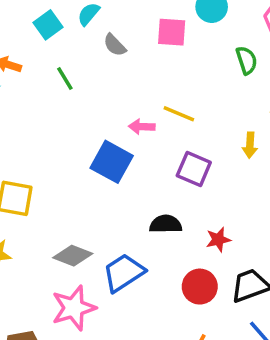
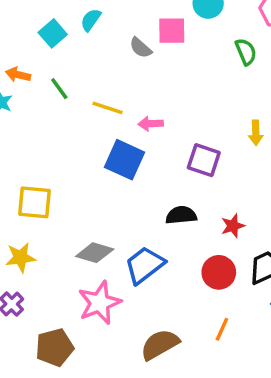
gray semicircle: (115, 45) -> (141, 48), moved
green line: (65, 79) -> (59, 89), moved
yellow line: (179, 114) -> (108, 108), moved

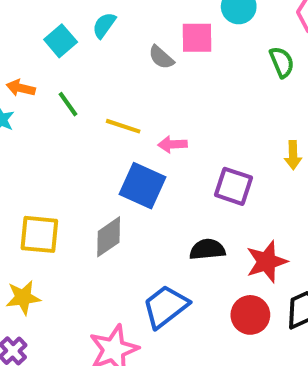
red star: (233, 226) -> (267, 262), size x1.5
gray diamond: (95, 253) -> (109, 237), moved, turned -51

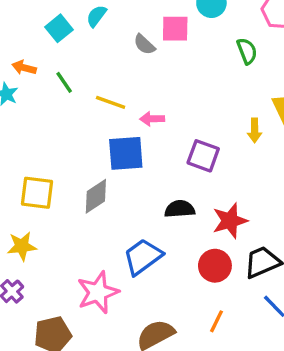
blue square: (143, 186) -> (126, 153), turned -30

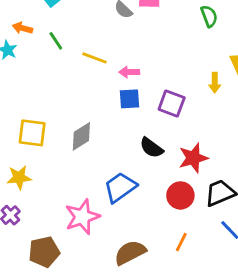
blue square: (126, 153) -> (130, 99), moved, size x0.7
black semicircle: (180, 209) -> (151, 148), turned -140

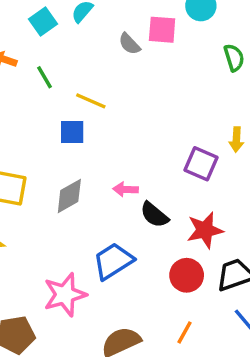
pink arrow: (129, 72) -> (126, 189), moved
blue square: (130, 99) -> (72, 132), moved
purple square: (172, 103) -> (201, 164), moved

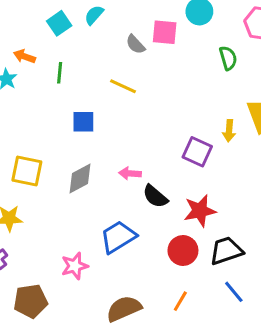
green line: (44, 77) -> (60, 73), turned 35
yellow line: (91, 101) -> (123, 86), moved
pink star: (65, 295) -> (75, 266), size x0.7

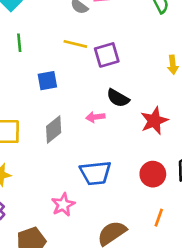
purple square: (197, 152) -> (107, 55), moved, turned -30
black semicircle: (155, 196) -> (118, 98), moved
red star: (200, 211) -> (154, 121), moved
blue trapezoid: (118, 237) -> (95, 173), turned -144

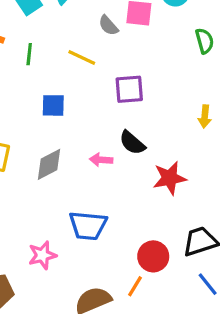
yellow line: (75, 44) -> (82, 58), moved
red circle: (153, 174) -> (153, 256), moved
orange line: (159, 218) -> (135, 286), moved

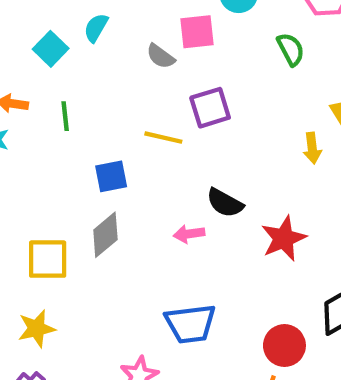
yellow line: (82, 58) -> (163, 138), moved
purple square: (129, 89) -> (210, 108), moved
gray diamond: (49, 164) -> (105, 235), moved

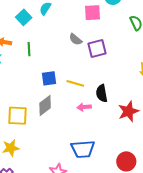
gray semicircle: (161, 56) -> (76, 39), moved
yellow line: (163, 138) -> (75, 83), moved
black semicircle: (225, 203) -> (102, 93), turned 48

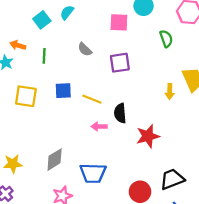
gray semicircle: (76, 39) -> (85, 49), moved
gray diamond: (45, 106) -> (55, 160), moved
yellow square: (17, 116) -> (26, 96), moved

